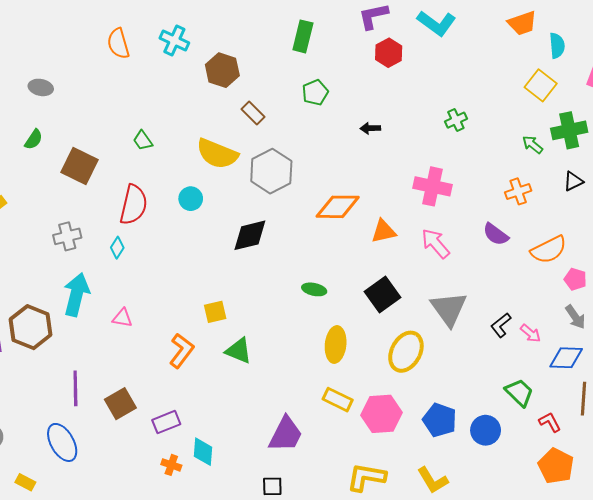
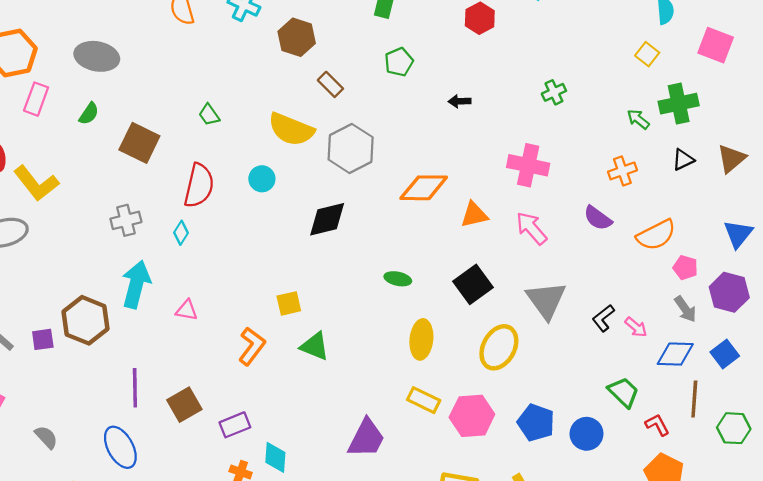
yellow square: (541, 85) -> (647, 54), size x0.7
gray ellipse: (41, 87) -> (97, 56), size x1.6

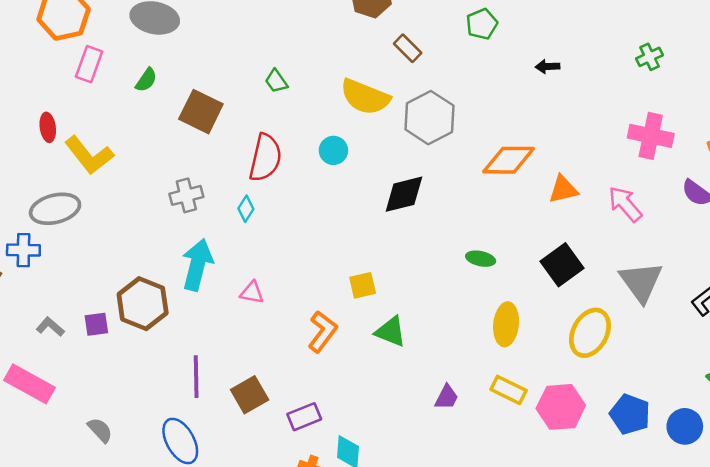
pink cross: (528, 165) -> (651, 136), moved
purple trapezoid: (366, 438) -> (447, 397), moved, size x0.6

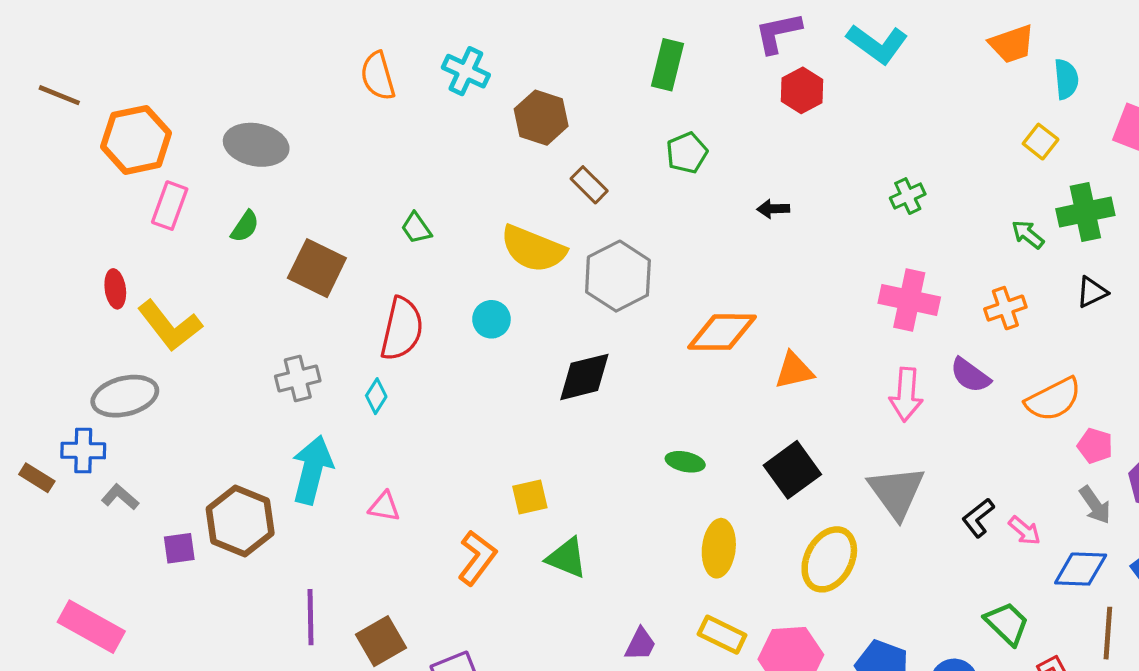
pink arrow: (625, 204) -> (906, 395), moved, turned -135
gray L-shape: (50, 327) -> (120, 497), moved

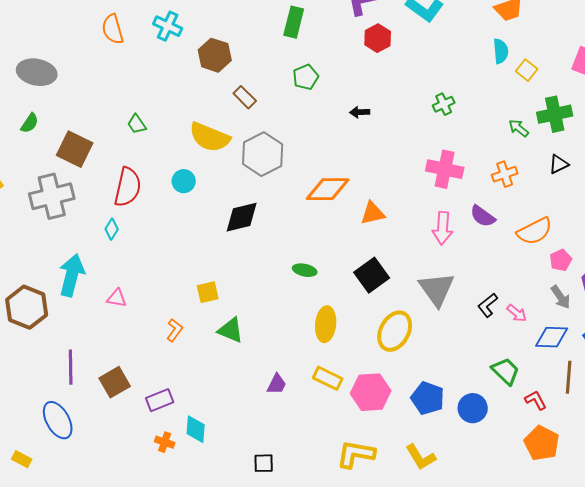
cyan semicircle: (1066, 79) -> (501, 51), moved
gray cross: (298, 379) -> (52, 196), moved, size x1.6
pink pentagon: (1095, 446) -> (561, 260), turned 30
orange L-shape: (477, 558) -> (175, 330), size x0.7

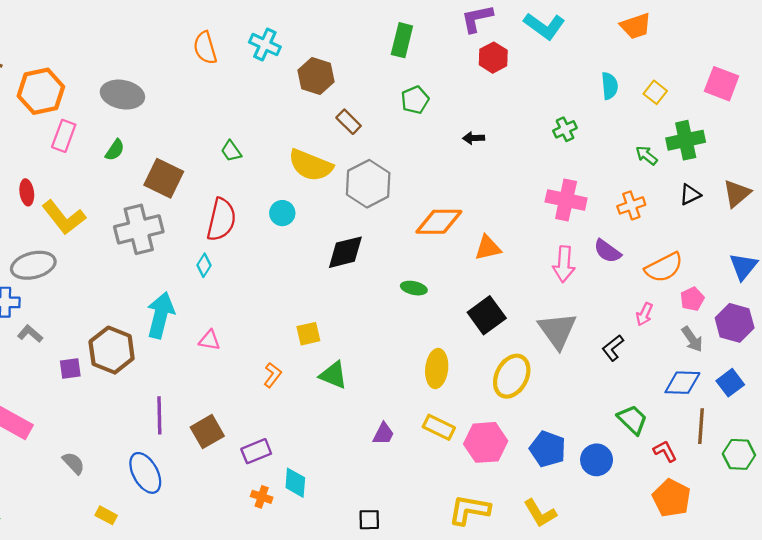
cyan semicircle: (501, 51) -> (610, 86), moved
green ellipse: (305, 270) -> (414, 288), moved
pink arrow: (517, 313) -> (644, 314), moved, turned 75

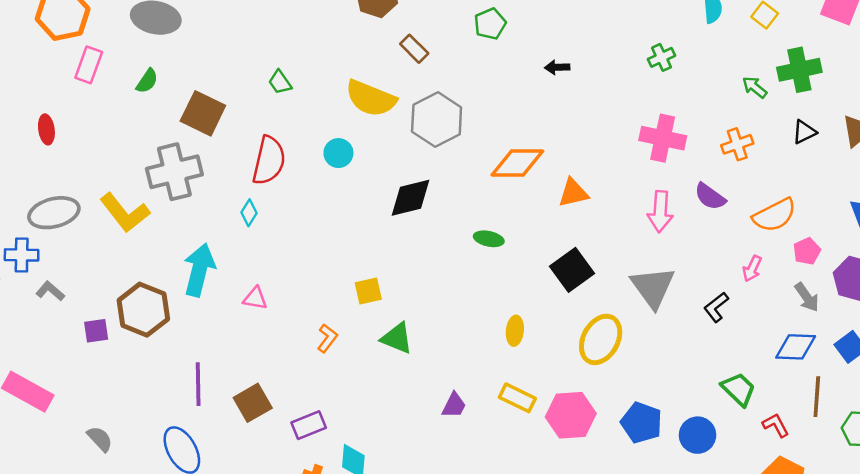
yellow L-shape: (64, 217) -> (125, 213), moved
yellow ellipse: (437, 369) -> (515, 331), size x0.7

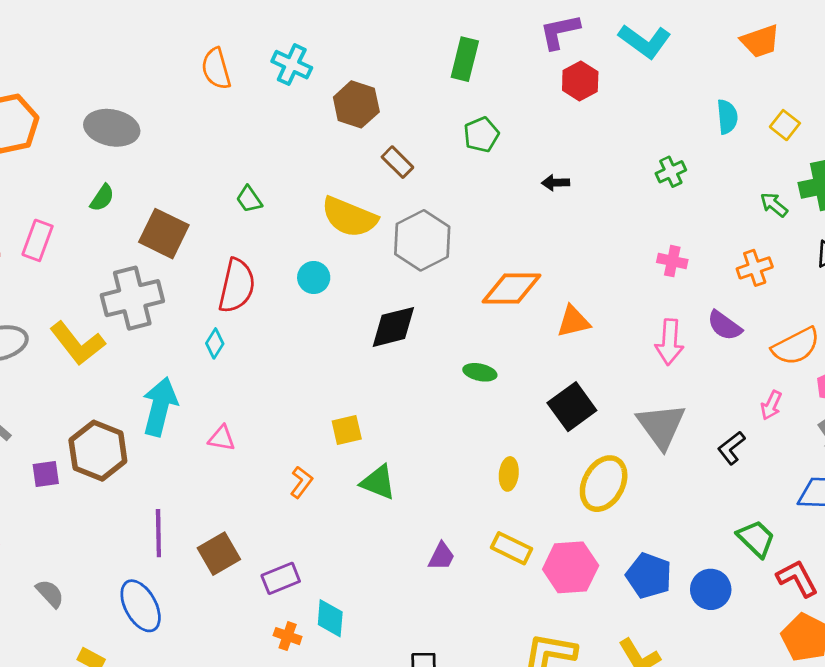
pink rectangle: (89, 65) -> (38, 240), moved
pink cross: (663, 138) -> (672, 261), size x0.6
red L-shape: (776, 425) -> (797, 578), size x1.4

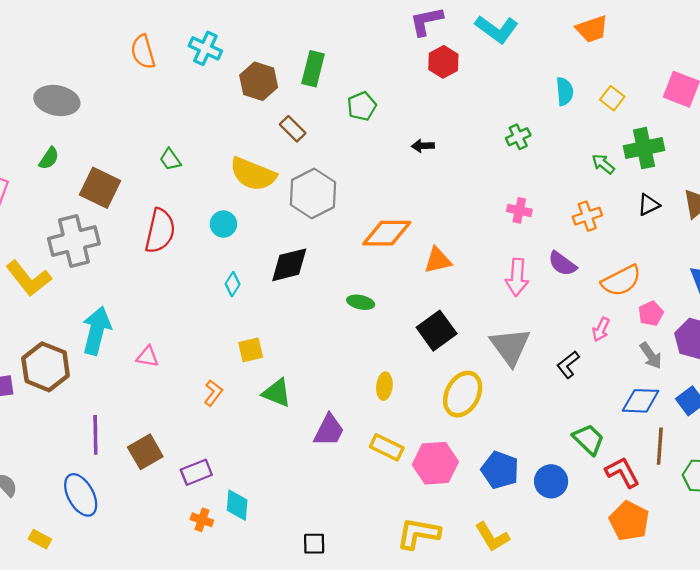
green rectangle: (465, 59) -> (313, 69), moved
cyan diamond: (215, 343) -> (233, 284), moved
purple trapezoid: (441, 556) -> (329, 430), moved, size x1.4

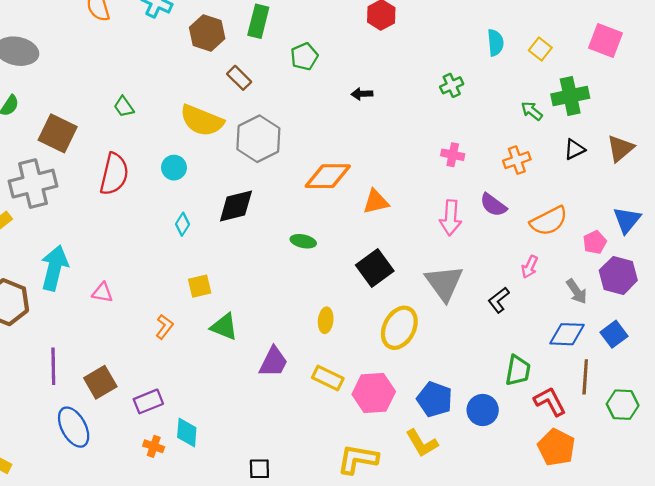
pink pentagon: (651, 314) -> (595, 242), moved
green trapezoid: (588, 439) -> (518, 370), turned 56
blue ellipse: (81, 495) -> (74, 427), moved
yellow L-shape: (492, 537) -> (422, 443), moved

